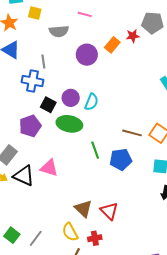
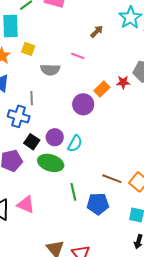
purple circle: (87, 55) -> (83, 104), moved

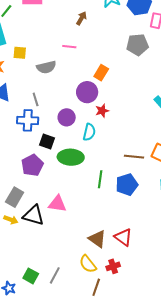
red star: (123, 82) -> (102, 111), moved
purple circle: (55, 137) -> (67, 117), moved
green line: (73, 192) -> (100, 179), turned 36

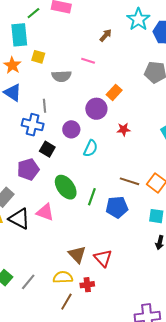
red star: (102, 111) -> (124, 129), moved
green ellipse: (71, 157) -> (66, 187), moved, turned 40
yellow semicircle: (88, 264) -> (63, 277), turned 114

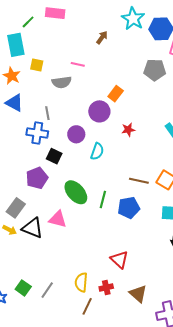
pink line: (88, 61) -> (78, 64), moved
brown triangle: (77, 255) -> (138, 294), moved
yellow semicircle: (63, 277) -> (81, 282), turned -78

